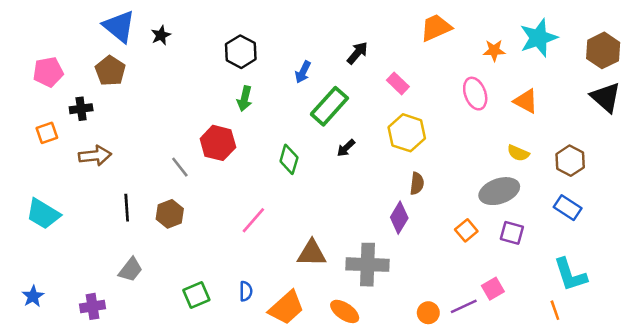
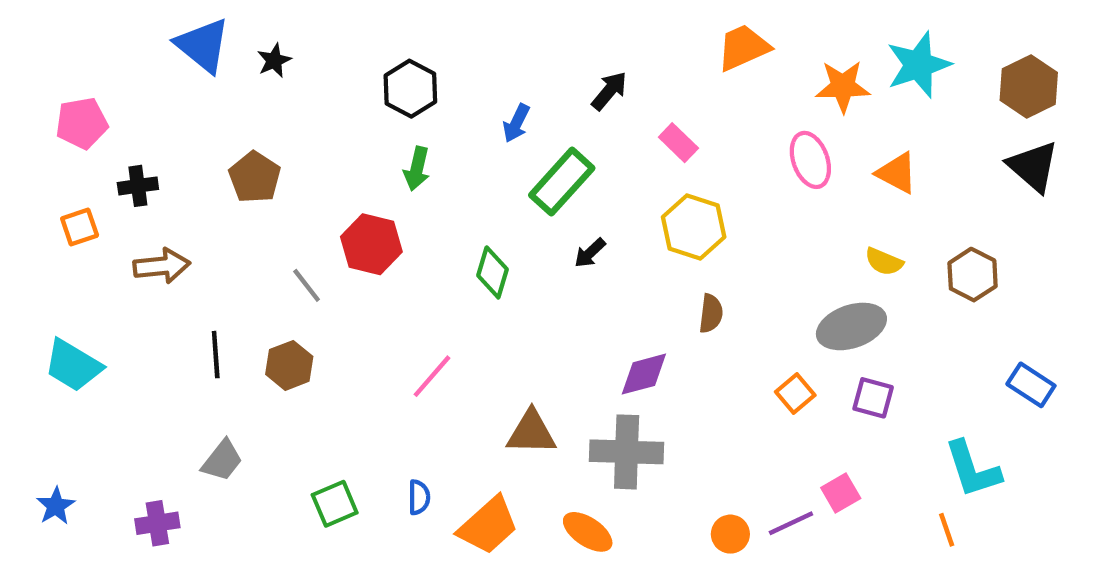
orange star: (494, 50) -> (843, 86), size x1.4
brown pentagon: (110, 71) -> (255, 177), moved
blue rectangle: (568, 208) -> (1031, 385), moved
purple diamond: (399, 218) -> (644, 374), moved, turned 44

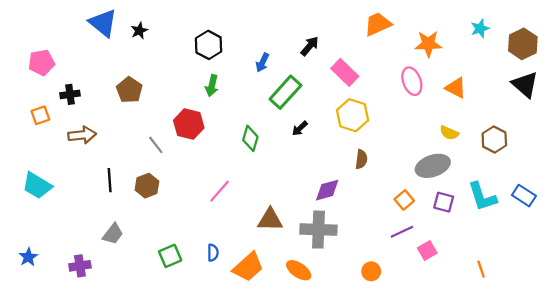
cyan star: (918, 65) -> (480, 28), moved, size x0.6
pink rectangle: (678, 143) -> (345, 72), size x1.4
cyan L-shape: (973, 469) -> (482, 197), moved
purple line: (791, 523) -> (402, 232), moved

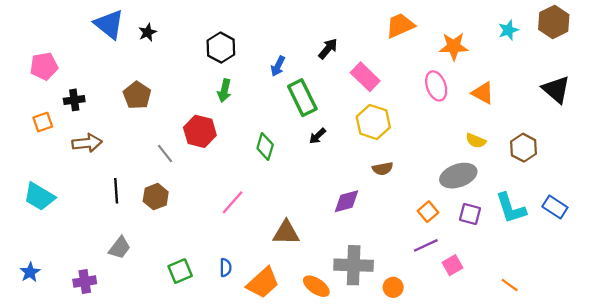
brown hexagon: (523, 44) -> (554, 22), moved
green rectangle: (285, 92) -> (302, 98), turned -68
brown semicircle: (361, 159) -> (383, 169), turned 72
gray cross: (318, 230) -> (354, 265), moved
orange line: (481, 269) -> (510, 285), turned -35

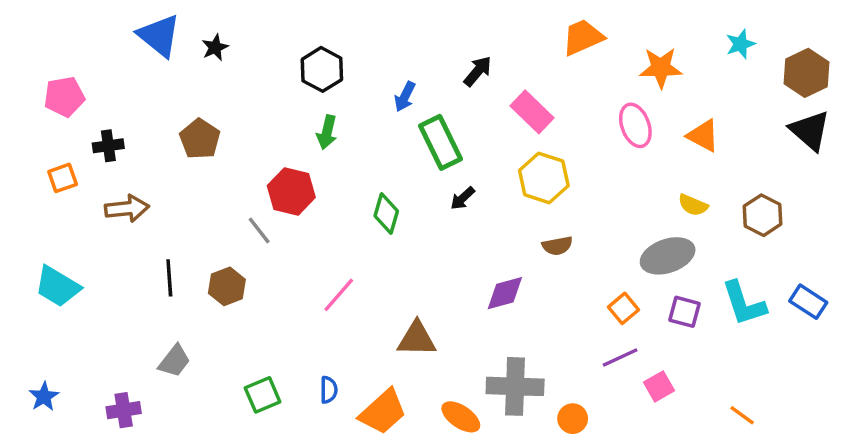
brown hexagon: (554, 22) -> (807, 73), moved
gray line: (165, 153) -> (259, 230), moved

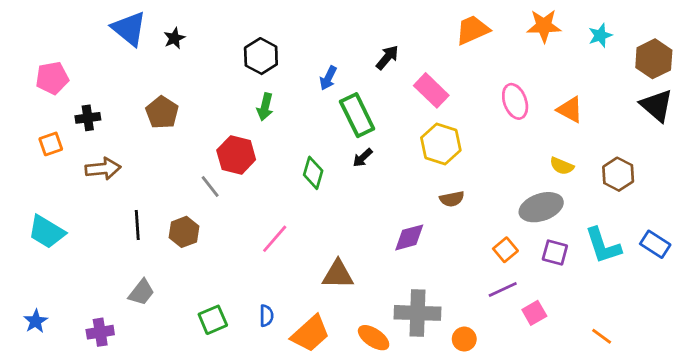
orange star: (661, 68) -> (544, 26), moved
black arrow: (462, 198) -> (363, 158), moved

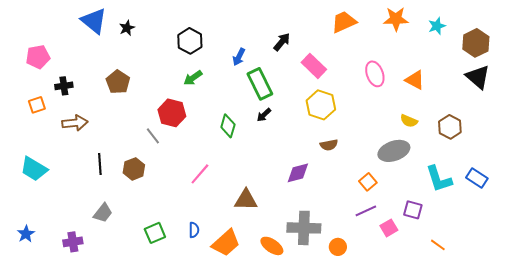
green arrow: (265, 107) -> (193, 78), turned 42
purple square: (555, 252) -> (413, 210), moved

